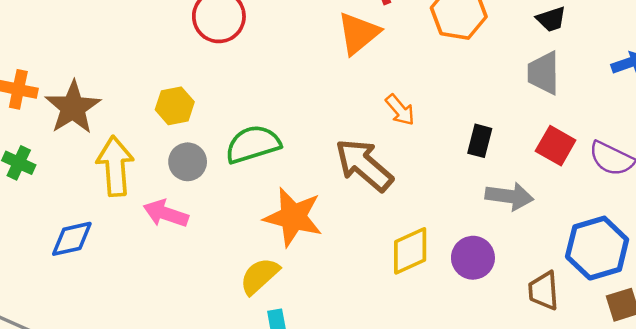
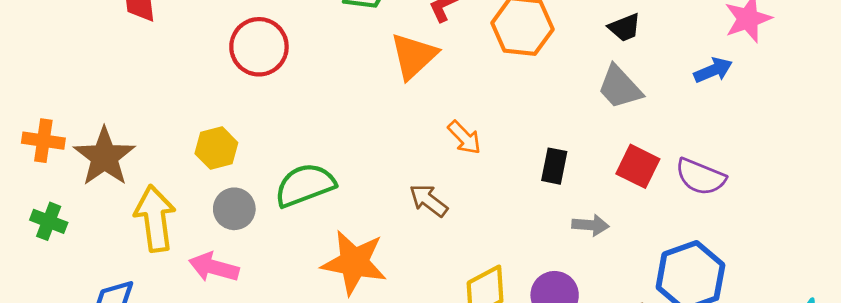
gray trapezoid: (544, 73) -> (620, 87), turned -39
brown arrow: (364, 165) -> (428, 200), size x0.6
gray arrow: (509, 196) -> (590, 225), size x0.7

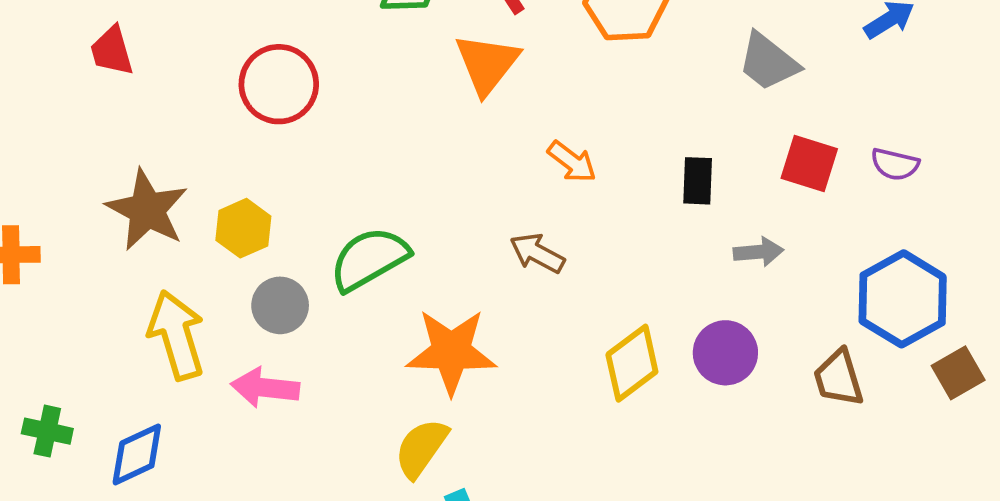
brown star: (105, 157) -> (147, 210), moved
purple semicircle: (700, 177) -> (895, 164), size x0.7
green cross: (49, 221) -> (47, 431), moved

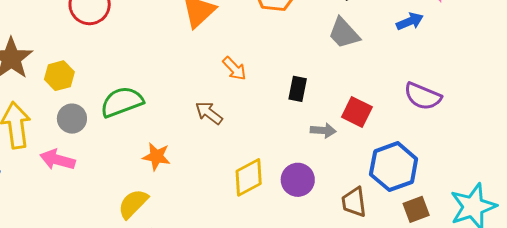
red square: (809, 163) -> (357, 112), moved
purple semicircle: (895, 164) -> (423, 96), moved, size x1.5
orange star: (451, 352) -> (156, 156), size x0.6

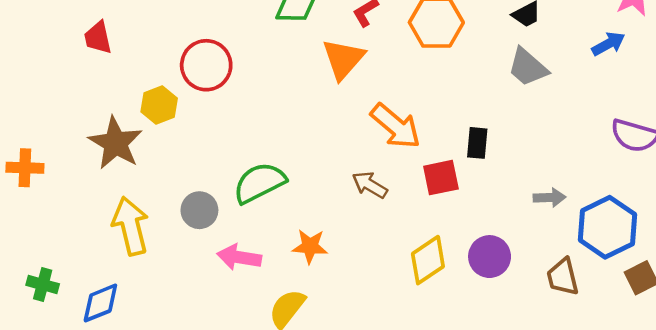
orange arrow: (234, 69) -> (396, 126), size x1.6
yellow hexagon: (59, 76) -> (159, 105), moved
red square: (357, 112) -> (441, 178), moved, turned -32
gray arrow: (323, 130) -> (550, 198), moved
pink arrow: (57, 160) -> (239, 257), moved

